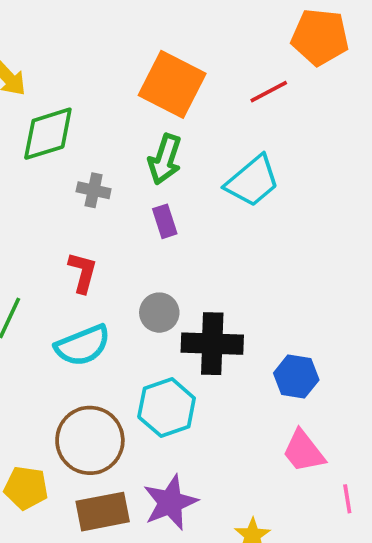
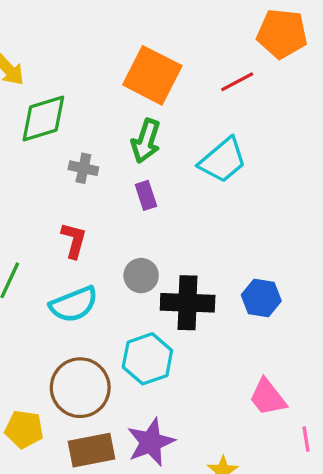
blue hexagon: (296, 376) -> (261, 298), moved

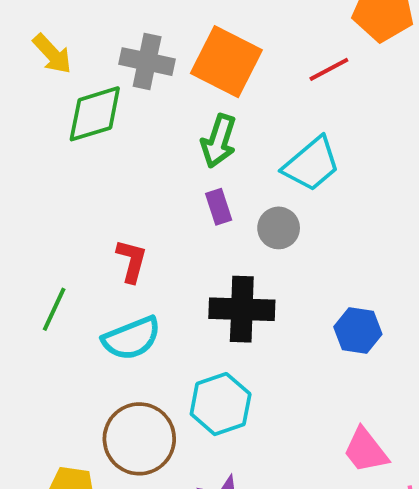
gray cross: (83, 168) -> (147, 62), moved, size x1.5
gray circle: (141, 276) -> (279, 228), moved
black cross: (188, 303) -> (242, 309), moved

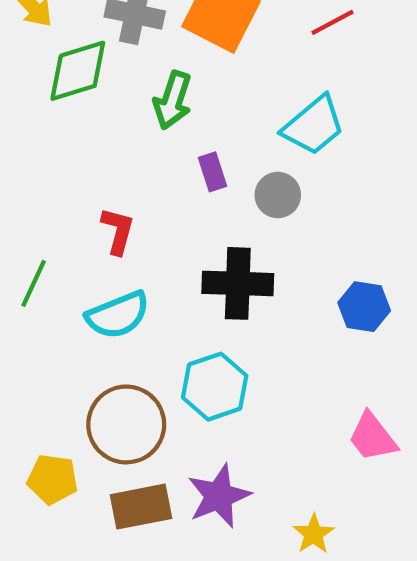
green arrow: (219, 141) -> (173, 100), moved

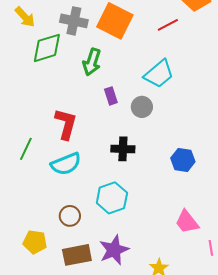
red L-shape: (118, 231) -> (66, 124), size x1.4
black cross: (238, 283) -> (123, 149), size x0.7
brown circle: (126, 424) -> (70, 216), size x0.6

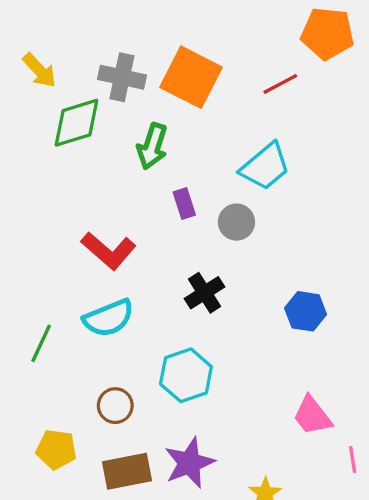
red L-shape: (66, 124) -> (109, 251), turned 116
green line: (26, 149) -> (41, 343), moved
black cross: (123, 149) -> (204, 293), turned -35

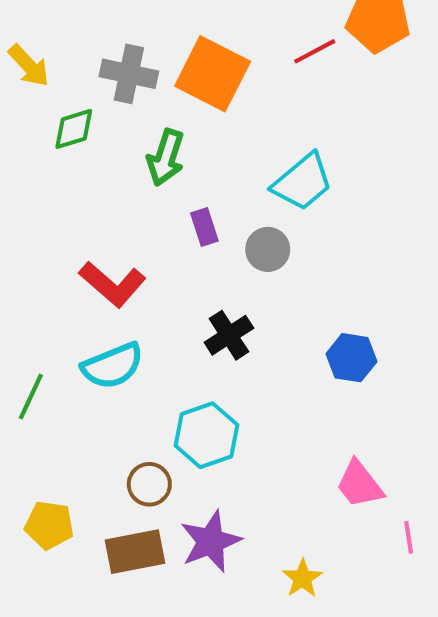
red line: (280, 84) -> (315, 51), moved
green diamond: (77, 123) -> (74, 129), size x0.7
brown circle: (115, 406) -> (149, 484), moved

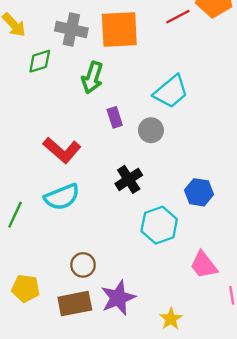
orange square: (213, 74) -> (119, 30), turned -30
cyan hexagon: (206, 435) -> (159, 225), moved

